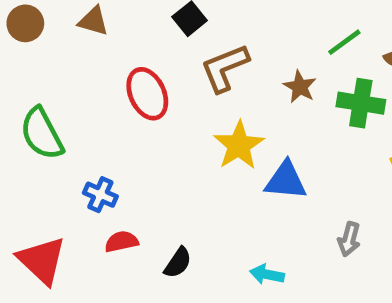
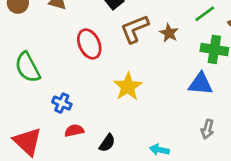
brown star: (300, 87) -> (169, 33), moved
yellow star: (239, 145) -> (128, 87), moved
blue triangle: (286, 181) -> (201, 84), moved

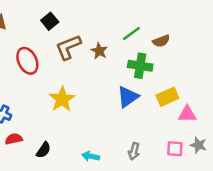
blue triangle: (201, 84) -> (128, 97), turned -40
gray arrow: (207, 129) -> (134, 151), moved

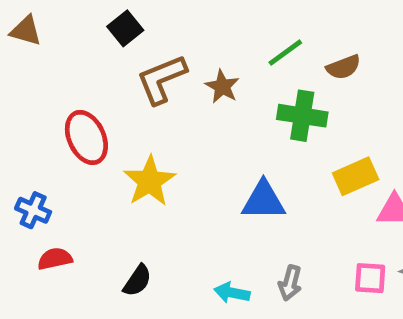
red ellipse: (27, 61) -> (86, 137), moved
blue triangle: (128, 97) -> (263, 201), moved, turned 35
black semicircle: (43, 150) -> (137, 281), moved
cyan arrow: (91, 156) -> (232, 293), moved

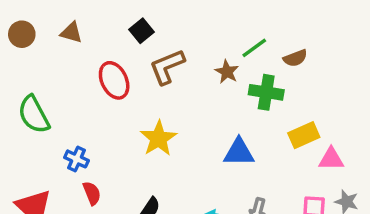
brown star: (222, 87) -> (227, 72), moved
red ellipse: (86, 137) -> (114, 80), moved
red semicircle: (55, 259) -> (92, 193), turned 80

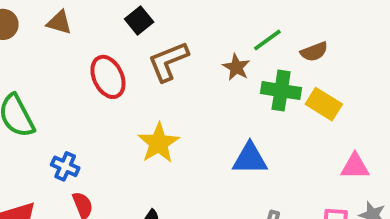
yellow rectangle: (304, 135) -> (324, 104), moved, turned 56

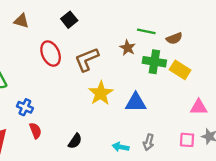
green line: (267, 40) -> (146, 31), turned 48
brown L-shape: (168, 61) -> (87, 59), moved
yellow star: (159, 143) -> (101, 93), moved

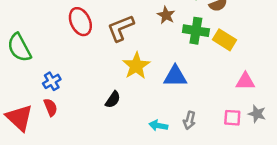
blue cross: (25, 107) -> (52, 81), turned 35
red semicircle: (35, 131) -> (50, 107), moved
black semicircle: (75, 141) -> (113, 100), moved

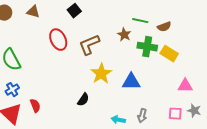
blue cross: (52, 81) -> (12, 90), moved

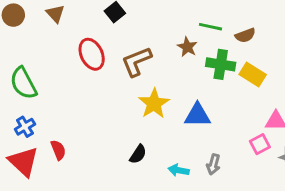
brown triangle: (33, 12) -> (55, 14), turned 32
black semicircle: (83, 100) -> (138, 154), moved
pink square: (175, 114) -> (260, 144), moved, turned -32

